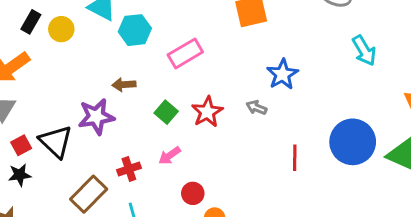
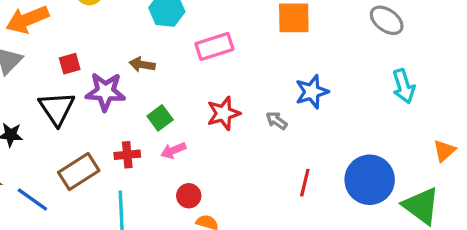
green square: (166, 112) -> (160, 118), moved
red square: (21, 145) -> (70, 64), moved

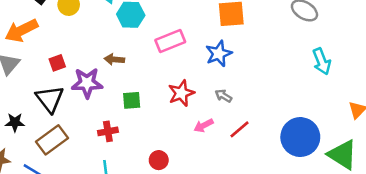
blue star: (312, 92) -> (219, 54), moved
green square: (160, 118) -> (132, 100), turned 36
pink arrow: (173, 150) -> (204, 126), moved
brown rectangle: (79, 172) -> (52, 140), moved
red line: (305, 183) -> (239, 129), moved, turned 40

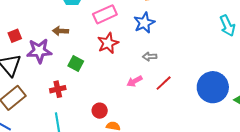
red star: (181, 93) -> (108, 43), moved
gray arrow: (223, 96) -> (150, 57), turned -32
green square: (132, 100) -> (76, 63), turned 35

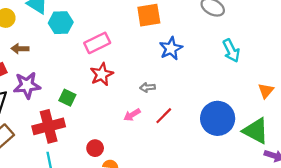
blue star: (144, 23) -> (171, 48), moved
brown arrow: (61, 31) -> (20, 49), moved
red cross: (58, 89) -> (49, 126), size x1.8

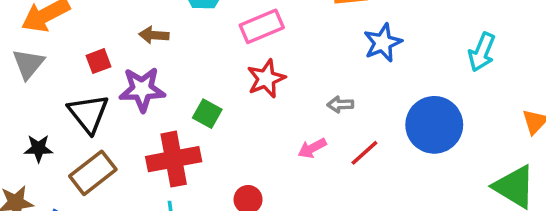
brown arrow: (20, 49) -> (154, 35), moved
cyan arrow: (231, 51) -> (482, 52), turned 45
blue circle: (218, 118) -> (434, 125), moved

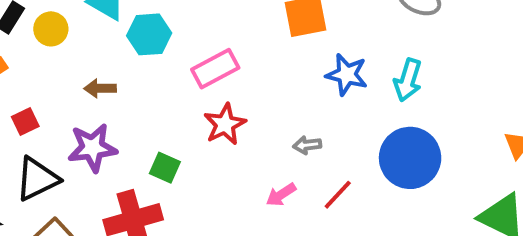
blue star: (383, 43) -> (347, 75), turned -30
cyan arrow: (482, 52) -> (408, 80), moved
red square: (98, 61) -> (25, 121), moved
black triangle: (88, 113) -> (37, 179), turned 48

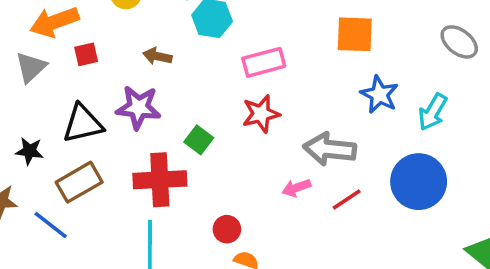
red square: (25, 121) -> (86, 54), moved
gray arrow: (307, 145) -> (330, 149), size x2.0

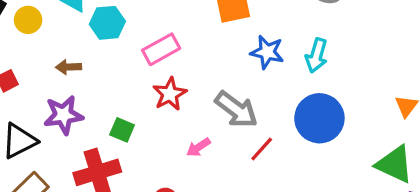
gray arrow: (330, 149) -> (236, 110), turned -135
pink arrow: (296, 188) -> (198, 147), moved

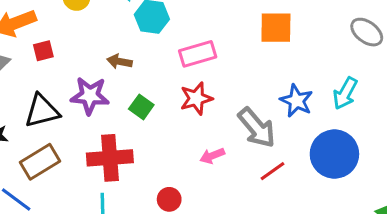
blue star: (267, 52) -> (296, 101), moved
brown arrow: (69, 67) -> (120, 61), moved
green square: (122, 130) -> (141, 107), moved

